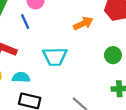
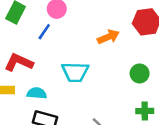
blue line: (25, 21) -> (44, 32), turned 56

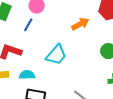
cyan trapezoid: (75, 72) -> (56, 55), turned -45

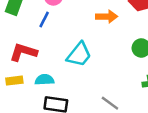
orange arrow: (80, 24) -> (107, 17), turned 30

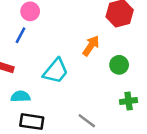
orange arrow: (107, 17) -> (91, 46), moved, turned -55

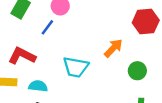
cyan trapezoid: (56, 71) -> (76, 67), turned 52

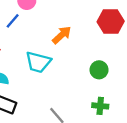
orange arrow: (113, 48) -> (62, 35), moved

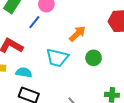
green circle: (99, 70) -> (94, 58), moved

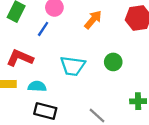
orange arrow: (77, 34) -> (93, 20), moved

